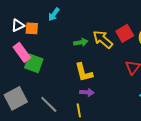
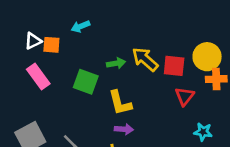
cyan arrow: (54, 14) -> (80, 26), turned 32
red square: (125, 33) -> (174, 66), moved, turned 36
green square: (34, 63) -> (86, 82), moved

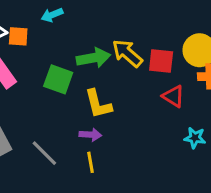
green arrow: (116, 63) -> (93, 58), size x1.5
red triangle: (185, 96) -> (173, 96), turned -36
purple arrow: (124, 129) -> (90, 135), moved

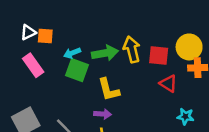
cyan arrow: (52, 15) -> (72, 53), moved
yellow arrow: (127, 53) -> (132, 49), turned 35

